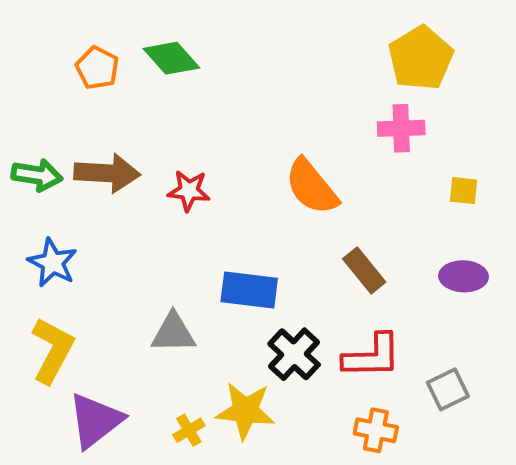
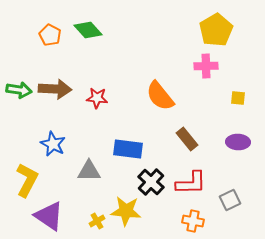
blue star: (53, 263) -> (53, 144), moved
purple triangle: (95, 420) -> (49, 216), turned -48

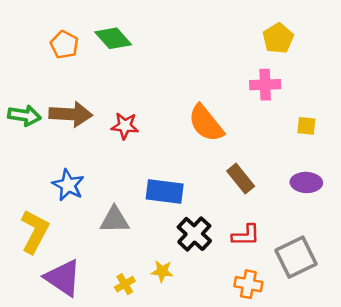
yellow pentagon: (216, 30) -> (278, 38), size x0.7
red L-shape: (191, 183) -> (246, 235), size x0.7
gray square: (230, 200) -> (296, 257), size x1.5
yellow star: (126, 211) -> (162, 271), size x0.6

